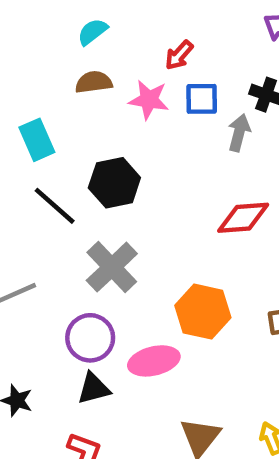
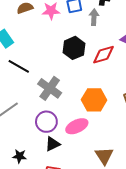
black hexagon: (114, 183) -> (74, 48), moved

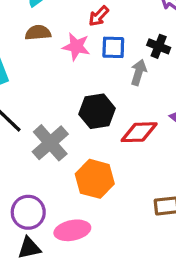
gray cross: (50, 88) -> (50, 143), moved
orange hexagon: (94, 100) -> (95, 179), moved

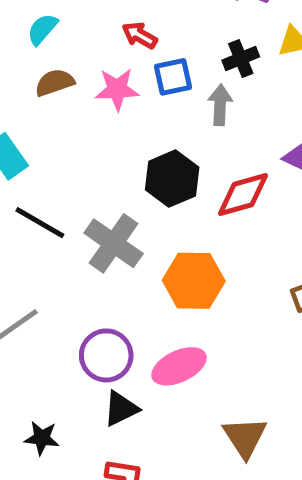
red arrow: (99, 16) -> (140, 35), turned 90
black cross: (159, 46) -> (241, 58), turned -30

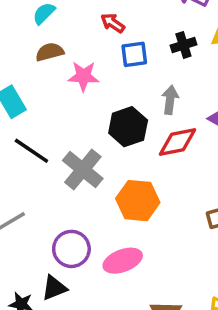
pink star: (117, 89) -> (83, 76), moved
gray arrow: (220, 105) -> (170, 100), moved
black triangle: (121, 409) -> (54, 288), moved

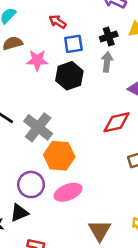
gray arrow: (170, 100) -> (107, 62), moved
black hexagon: (128, 127) -> (69, 76), moved
red diamond: (178, 142) -> (116, 122), moved
orange hexagon: (138, 201) -> (59, 156), moved

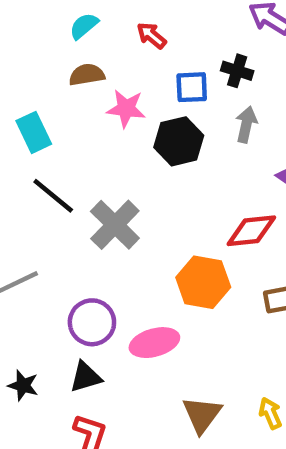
red arrow: (58, 22) -> (152, 36), moved
black cross: (109, 36) -> (237, 71), moved, turned 30
orange hexagon: (59, 156) -> (203, 282), moved
black triangle: (19, 213) -> (86, 377), moved

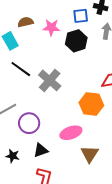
brown semicircle: (87, 75) -> (25, 22), moved
purple circle: (92, 322) -> (29, 123), moved
brown triangle: (202, 415) -> (90, 154), moved

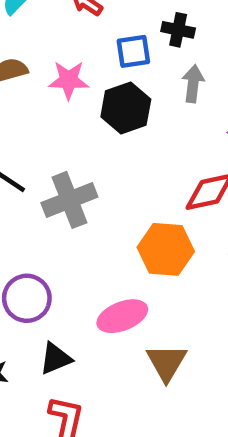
gray cross: (50, 80) -> (69, 200), turned 30

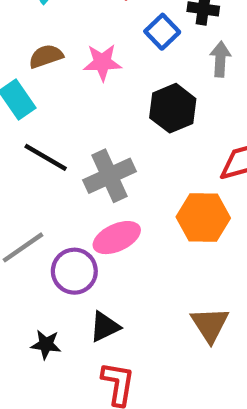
blue square: (133, 51) -> (162, 32), turned -32
black hexagon: (126, 108) -> (173, 108), moved
pink ellipse: (122, 316) -> (117, 238), moved

